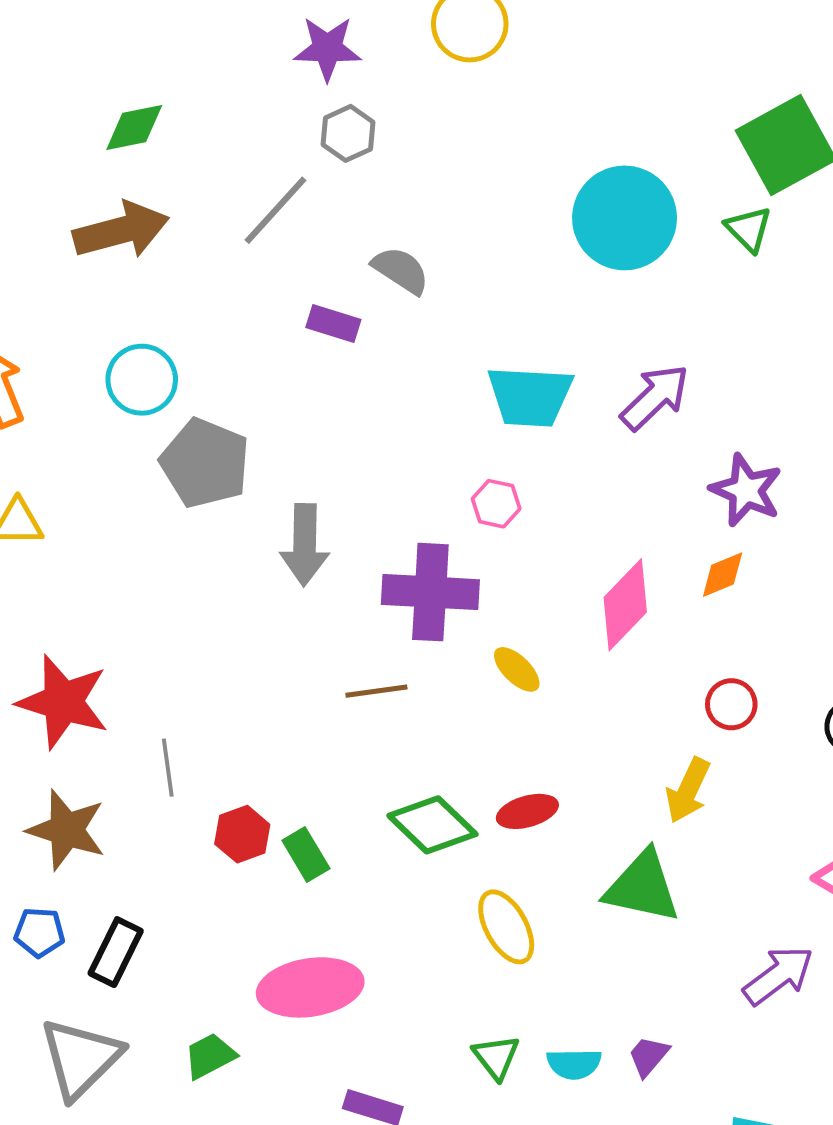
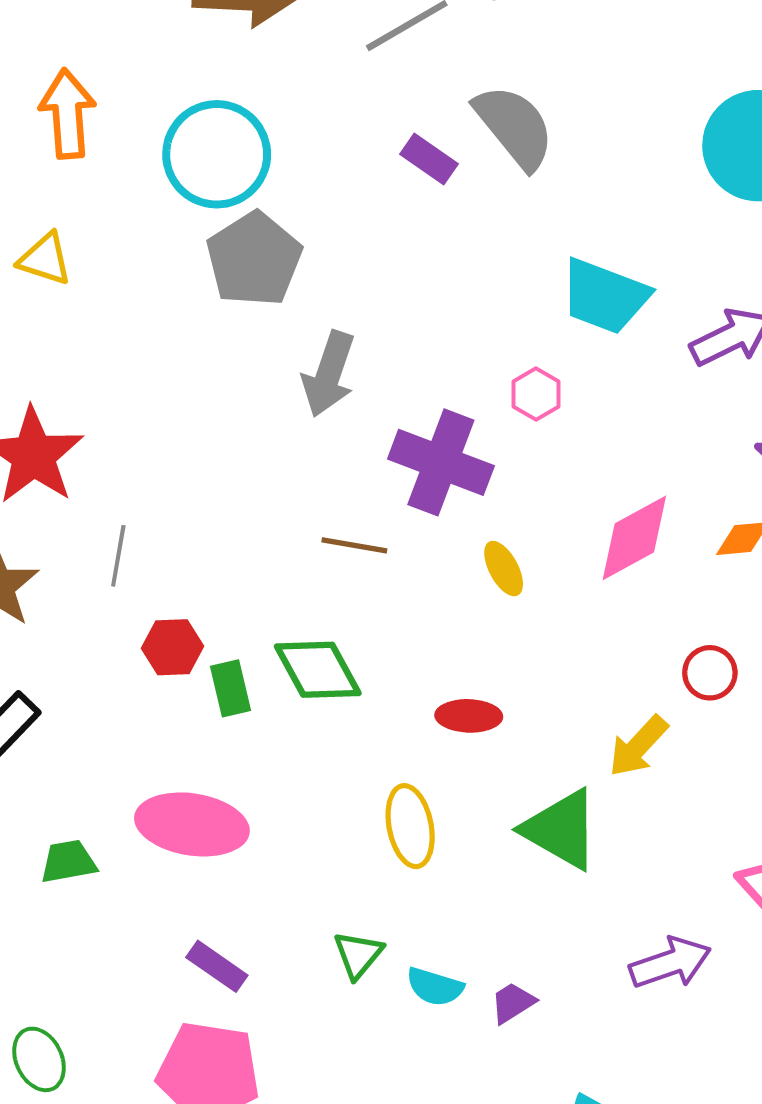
gray semicircle: (401, 270) -> (514, 127), size x1.5
cyan circle: (142, 380) -> (217, 154), size x1.4
green diamond: (432, 825) -> (318, 670), moved

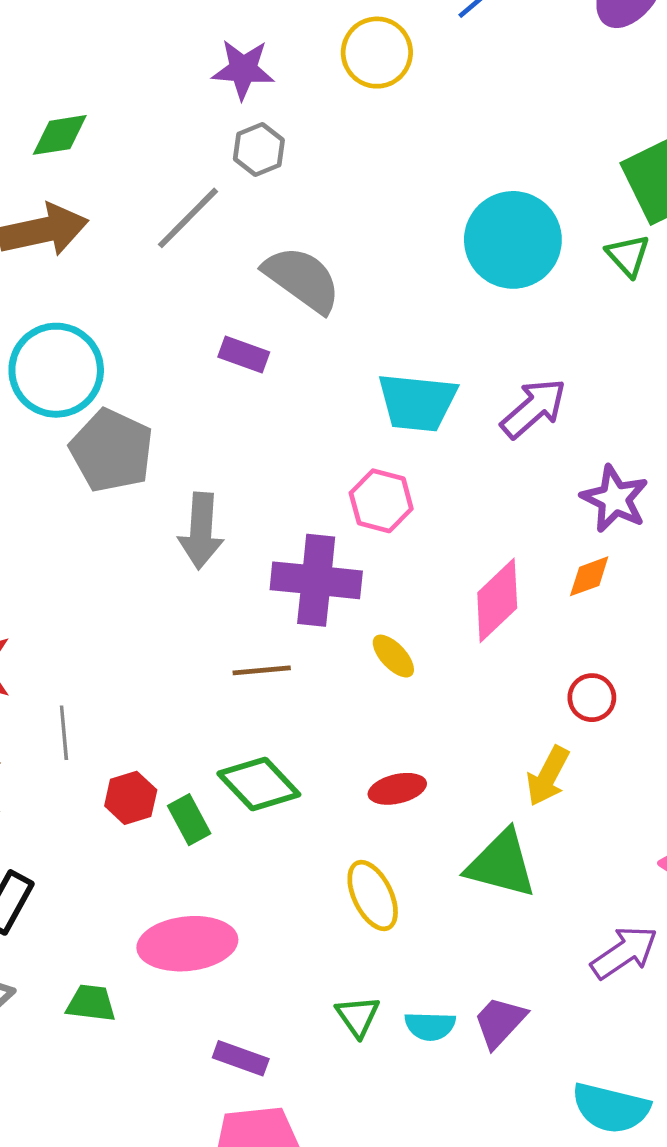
purple rectangle: (429, 159) -> (244, 354), moved
pink hexagon: (536, 394) -> (381, 501), size x1.4
green trapezoid: (68, 862) -> (91, 1003), turned 32
purple trapezoid: (513, 1003) -> (500, 1022), size x1.4

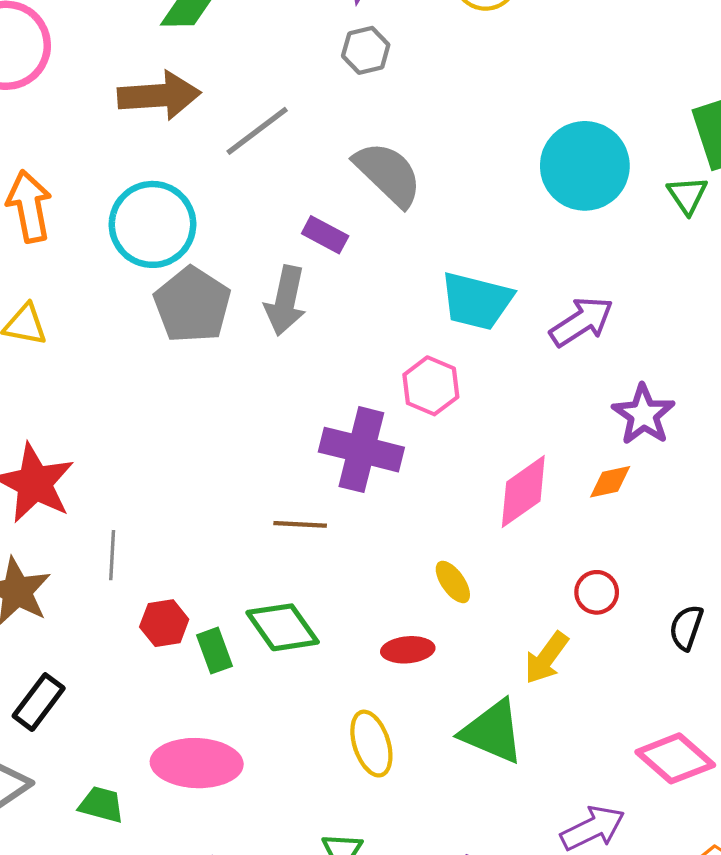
gray line: (188, 218) -> (257, 131), moved
gray arrow: (201, 531) -> (285, 301), moved
yellow ellipse: (393, 656) -> (453, 582), moved

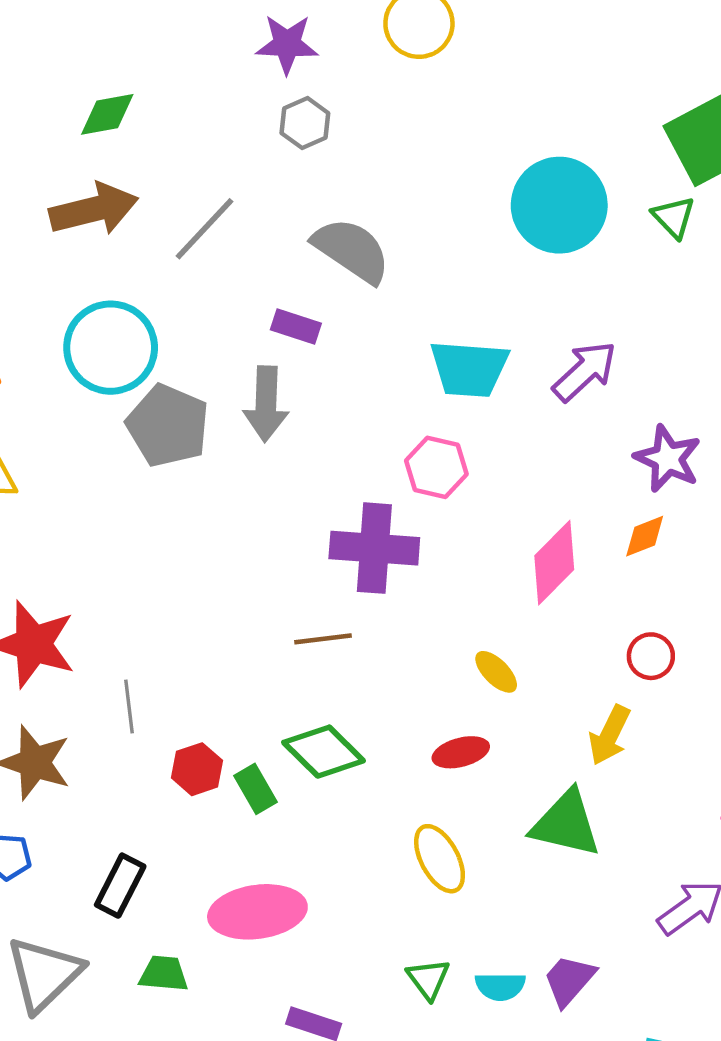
black rectangle: (39, 702) -> (120, 886), moved

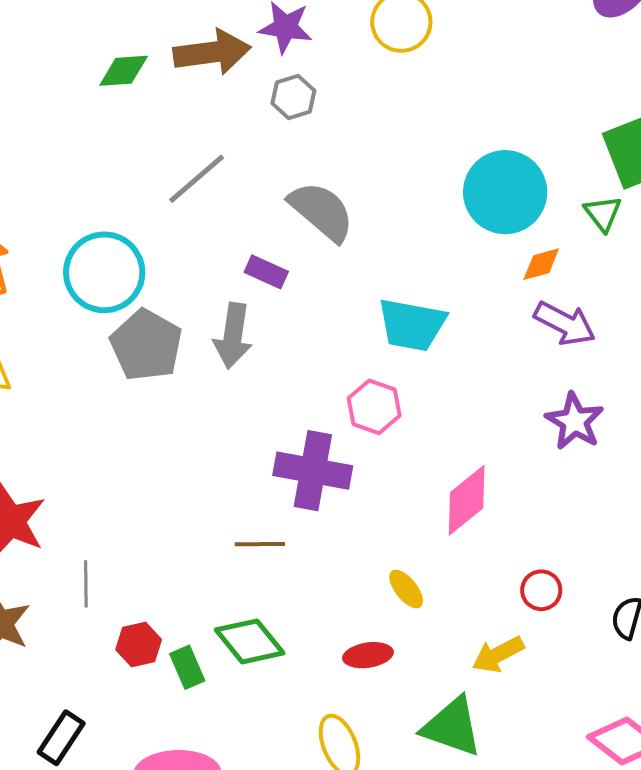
brown arrow: (94, 209) -> (212, 52), moved
purple arrow: (585, 371) -> (565, 324), moved, turned 64
orange diamond: (645, 536) -> (541, 264), moved
yellow arrow: (610, 735) -> (498, 654), turned 30

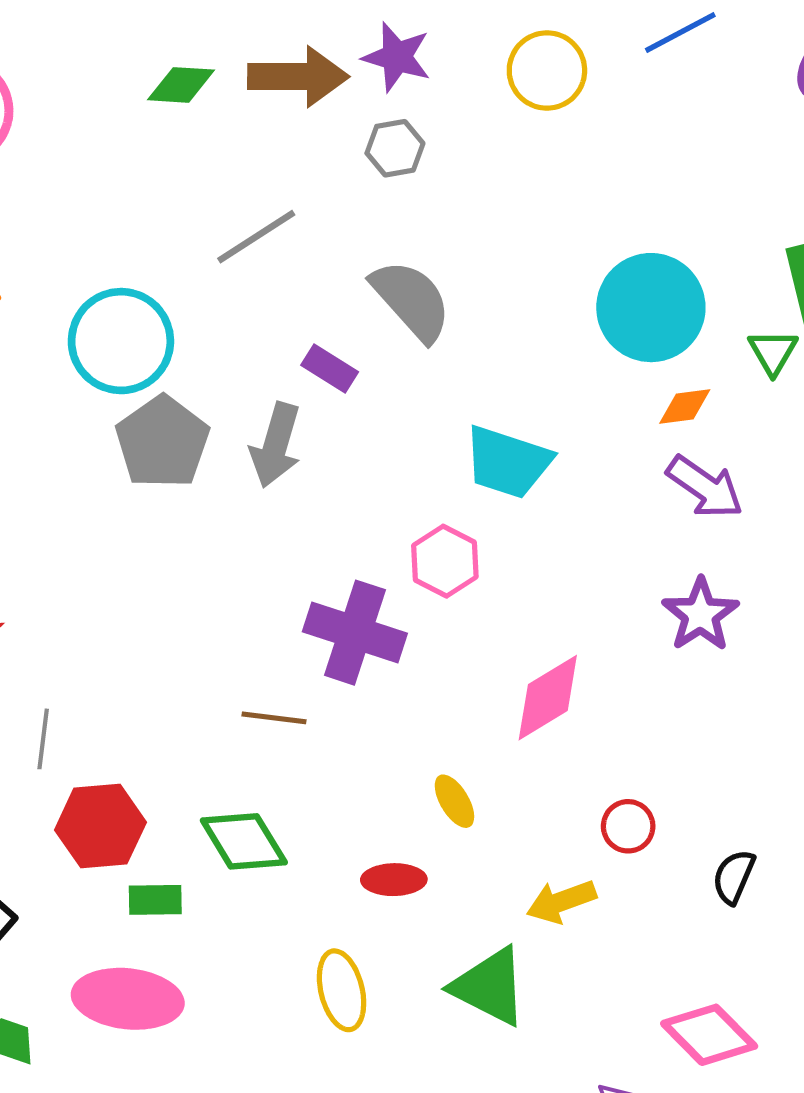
red hexagon: (139, 645) -> (100, 826), size x1.5
green rectangle: (187, 667) -> (155, 900), moved, turned -75

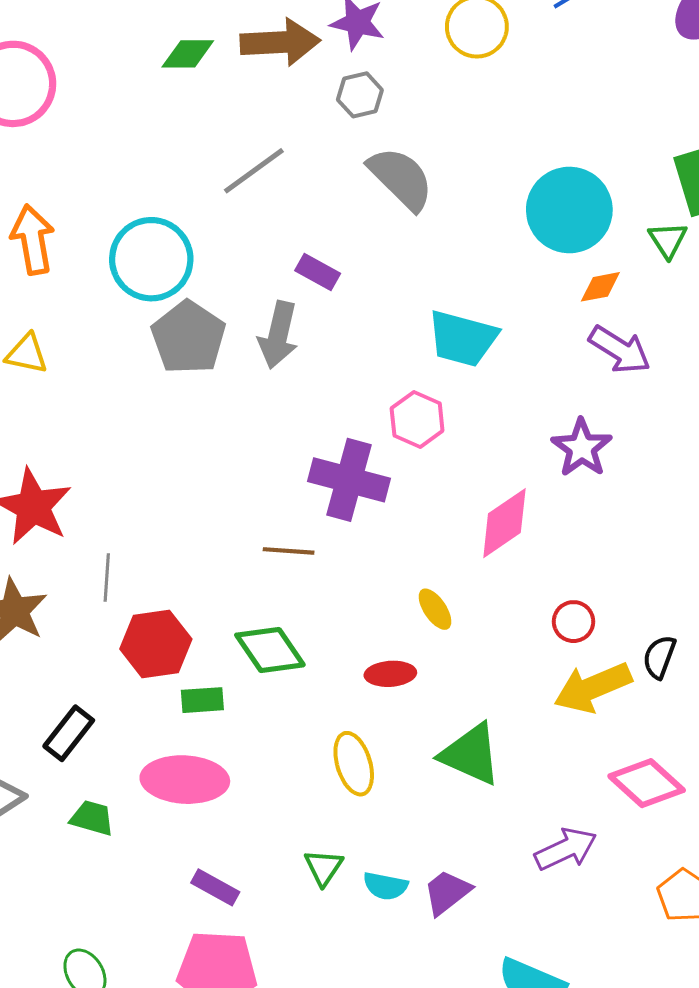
gray semicircle: (411, 300) -> (401, 178), moved
purple star: (700, 615) -> (582, 448), moved
yellow arrow: (561, 901) -> (593, 688), moved, size x1.4

